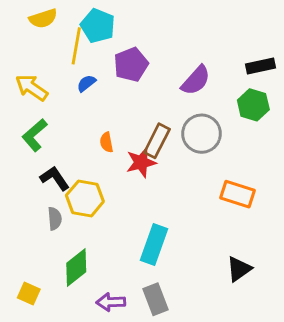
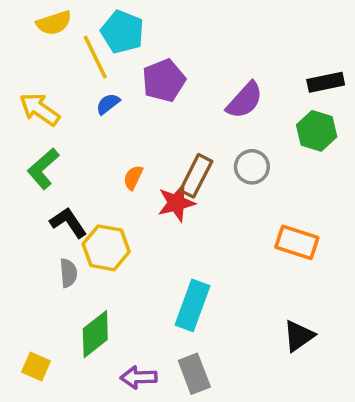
yellow line: (76, 46) -> (95, 57), turned -36
gray circle: (202, 134) -> (252, 167), size x0.7
orange semicircle: (106, 142) -> (133, 178), turned 36

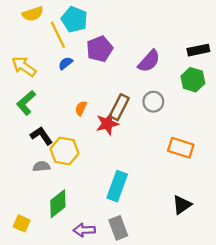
gray semicircle: (68, 273) -> (41, 166), turned -91

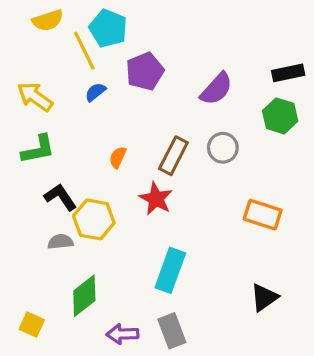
green L-shape: (26, 103) -> (38, 149), turned -150
red star: (107, 124) -> (156, 199), moved, turned -30

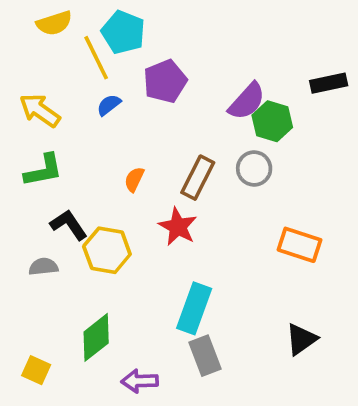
green hexagon: (280, 116) -> (272, 121), moved
gray semicircle: (60, 242) -> (43, 267), moved
gray rectangle: (172, 331) -> (205, 356), moved

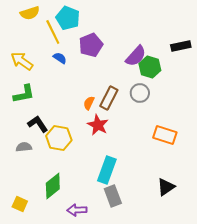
blue semicircle: (109, 105) -> (60, 58), turned 72
orange semicircle: (134, 179) -> (89, 103), moved

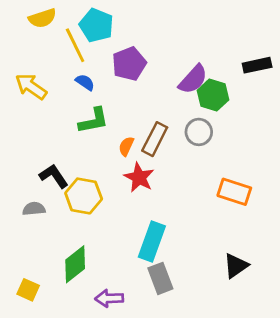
green L-shape: (24, 94) -> (94, 121), moved

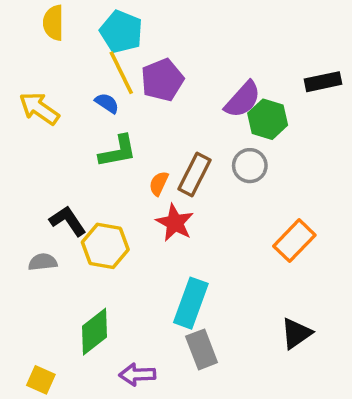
yellow semicircle: (42, 18) -> (53, 23), turned 108
yellow line: (75, 45) -> (121, 73), moved
orange rectangle: (234, 192) -> (294, 241), turned -64
yellow square: (28, 290) -> (41, 380), moved

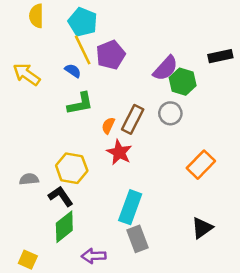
black L-shape: (68, 221) -> (61, 196), moved

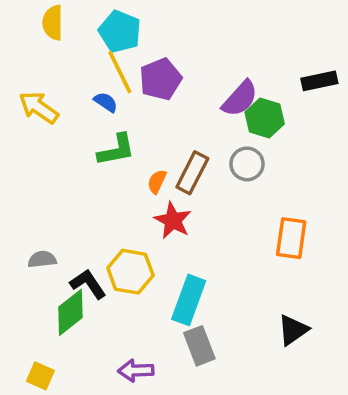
orange rectangle: (201, 165) -> (291, 238), turned -36
yellow hexagon: (72, 168) -> (130, 272), moved
green diamond: (64, 227) -> (70, 312), moved

